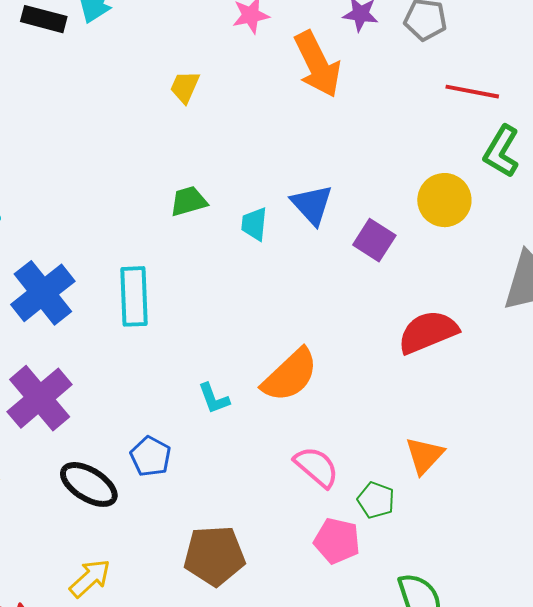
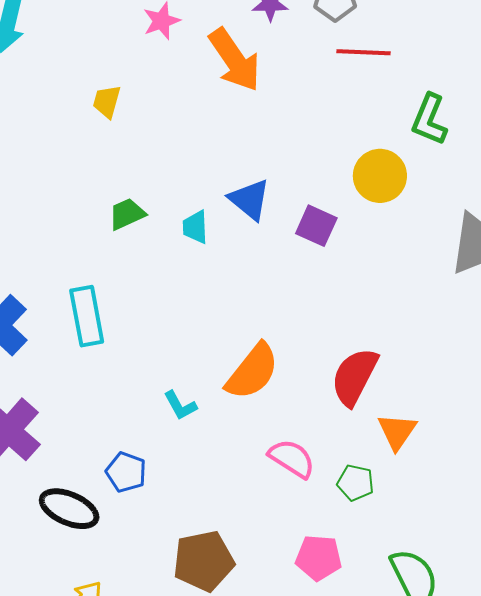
red line: (472, 92) -> (363, 52), moved
red semicircle: (428, 332) -> (355, 377), moved, turned -32
pink pentagon: (337, 541) -> (319, 558), moved

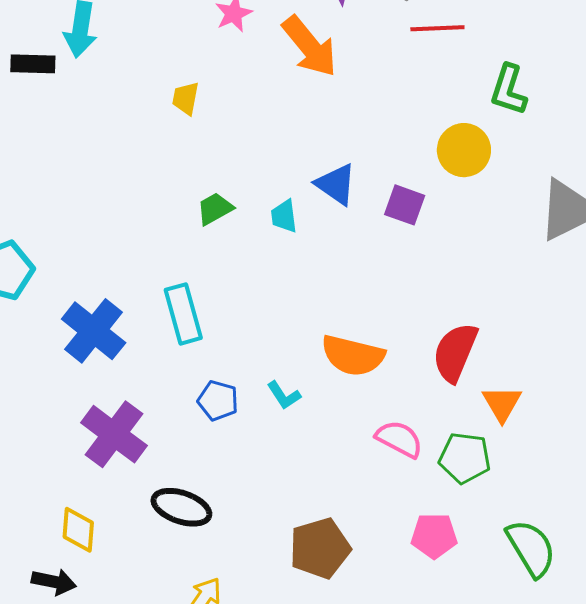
orange semicircle: (252, 372) -> (353, 356), turned 70
blue pentagon: (126, 472) -> (218, 401), moved
green pentagon: (355, 483) -> (465, 458), size x1.4

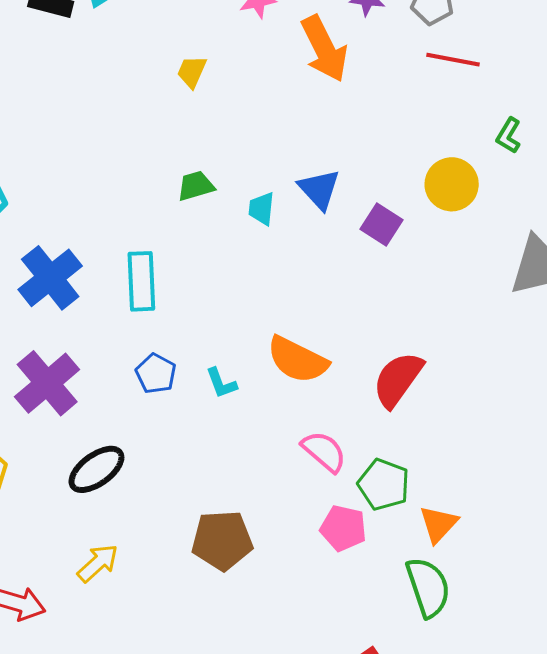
green L-shape: (509, 90) -> (509, 136), size x0.7
orange triangle: (502, 403) -> (438, 524), moved
black ellipse: (181, 507) -> (96, 469), turned -68
pink pentagon: (434, 536) -> (343, 528), moved

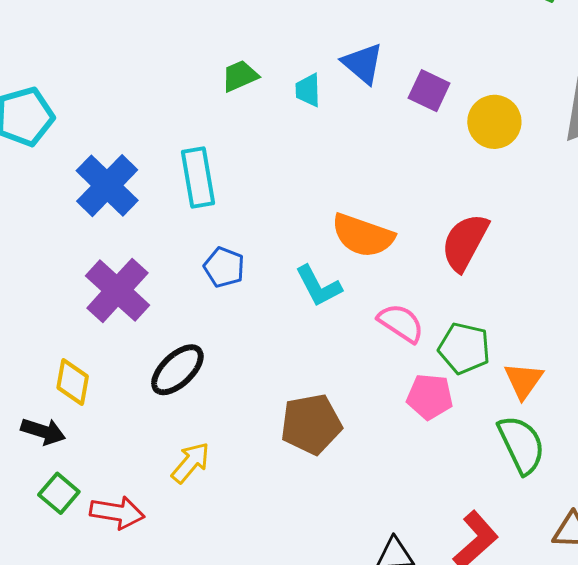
yellow circle: (452, 184) -> (494, 122), moved
cyan L-shape: (221, 383) -> (318, 286), moved, size x1.4

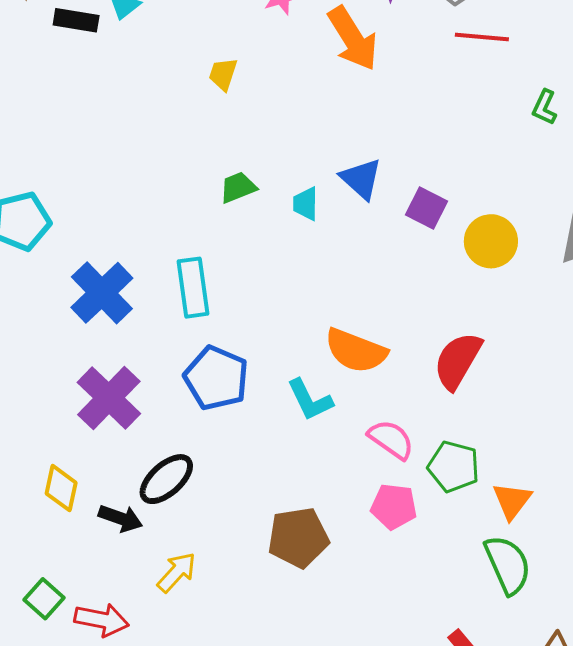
blue pentagon: (224, 267) -> (216, 378), size x1.6
pink pentagon: (430, 397) -> (394, 506), moved
black arrow: (43, 431) -> (121, 518), moved

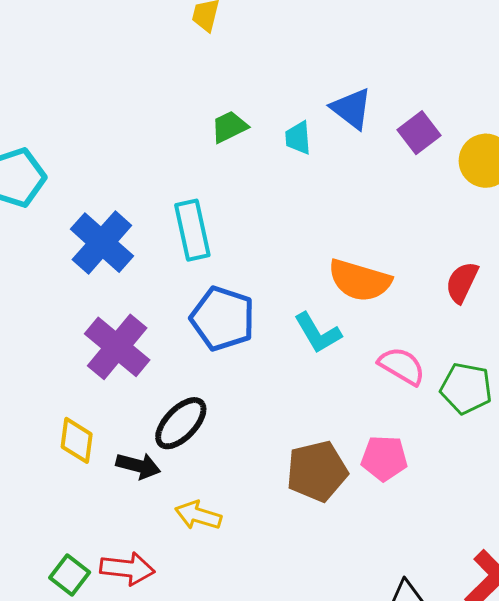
purple square: (427, 208) -> (419, 133), turned 30
red semicircle: (458, 361) -> (462, 282), size x0.7
pink pentagon: (394, 506) -> (384, 458), moved
yellow arrow: (177, 572) -> (198, 515), turned -111
green square: (44, 599) -> (70, 575), moved

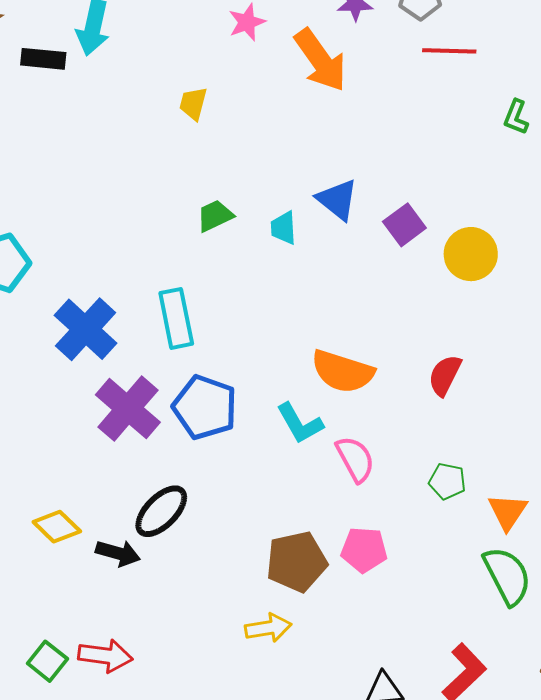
purple cross: (117, 347) -> (128, 409), moved
pink semicircle: (402, 366) -> (355, 459), moved, turned 30
green pentagon: (466, 388) -> (447, 481), size x0.7
yellow diamond: (77, 440) -> (57, 527), turned -54
yellow arrow: (198, 515) -> (268, 628), moved, turned 153

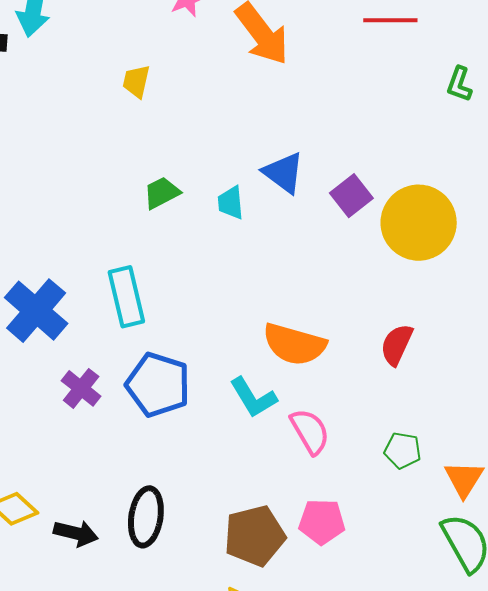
yellow circle: (471, 254) -> (419, 223), size x1.4
purple cross: (128, 409) -> (81, 388), size x0.6
black ellipse: (161, 511) -> (146, 517), moved, turned -34

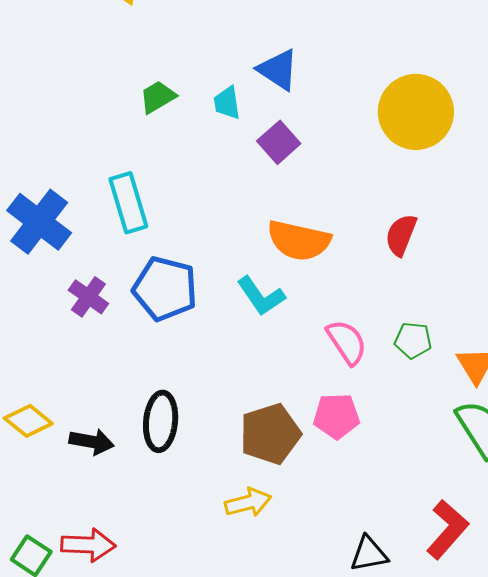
purple square: (351, 196) -> (279, 142), moved
pink semicircle: (310, 431) -> (347, 342), moved

